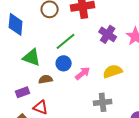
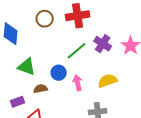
green line: (66, 41) -> (77, 51), moved
pink arrow: (83, 73) -> (78, 83), turned -63

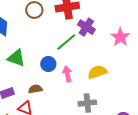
purple cross: (103, 44) -> (86, 27), moved
brown semicircle: (41, 89) -> (35, 89), moved

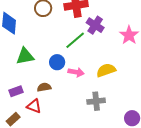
green triangle: (16, 58) -> (25, 56), turned -30
pink arrow: (67, 74) -> (76, 72), turned 112

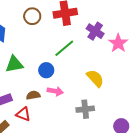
purple cross: (95, 25) -> (95, 31), moved
yellow semicircle: (106, 70) -> (95, 78), turned 66
pink arrow: (76, 72) -> (55, 91), moved

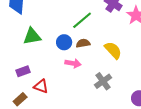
brown semicircle: (33, 95) -> (83, 43), moved
gray cross: (85, 109) -> (103, 81), turned -30

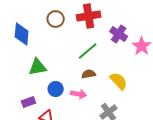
blue circle: (64, 42) -> (56, 89), moved

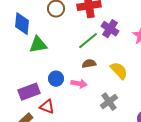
purple cross: (119, 34) -> (110, 29), moved
green triangle: (38, 67) -> (38, 45), moved
purple rectangle: (29, 102) -> (29, 92), size x1.5

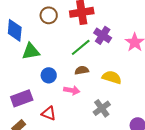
yellow semicircle: (119, 71) -> (112, 77), turned -30
blue circle: (56, 79) -> (49, 75), moved
red triangle: (47, 107) -> (49, 113), moved

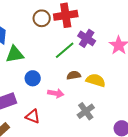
brown circle: (49, 15) -> (42, 18), moved
brown semicircle: (82, 70) -> (74, 75), moved

